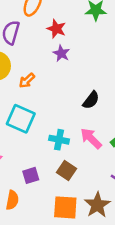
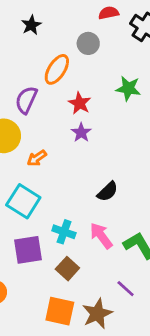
purple square: (31, 175) -> (28, 250), moved, size x1.5

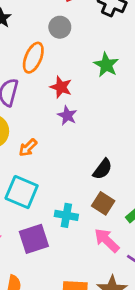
green star: (128, 88) -> (106, 65), turned 30
pink arrow: (101, 236) -> (107, 240), moved
brown square: (67, 269) -> (103, 203), moved

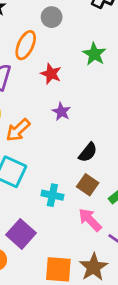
purple star: (67, 116) -> (61, 112), moved
orange arrow: (28, 148) -> (18, 130), size x1.4
purple square: (34, 239) -> (21, 234), moved, turned -32

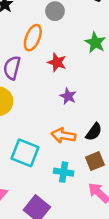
orange arrow: (18, 130) -> (63, 135), moved, turned 55
brown square: (88, 185) -> (95, 161), turned 36

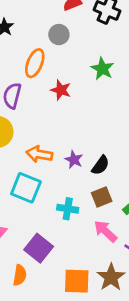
purple star: (68, 96) -> (74, 160), moved
orange arrow: (63, 135) -> (39, 154), moved

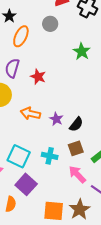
orange ellipse: (35, 63) -> (21, 36), moved
red star: (61, 90) -> (38, 77), moved
cyan square: (26, 188) -> (19, 156), moved

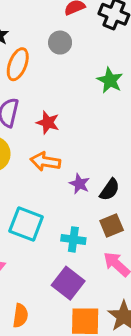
orange arrow: (30, 113) -> (45, 162), moved
cyan square: (19, 156) -> (26, 224), moved
purple square: (26, 184) -> (68, 283), moved

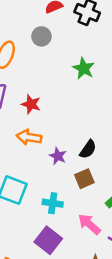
black semicircle: (110, 190) -> (88, 149), moved
brown square: (112, 225) -> (84, 179), moved

